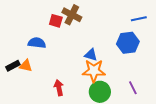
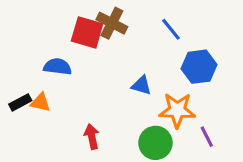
blue line: (139, 19) -> (171, 29), moved, turned 63
red square: (56, 21) -> (87, 32), size x1.5
orange star: (94, 71) -> (177, 110), moved

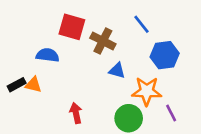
brown cross: (112, 23) -> (103, 41), moved

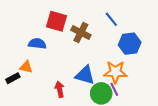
blue triangle: (117, 71) -> (85, 75), moved, size x1.5
black rectangle: (17, 85) -> (13, 78), moved
purple line: (171, 113) -> (114, 89), moved

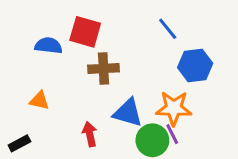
brown cross: (81, 32) -> (103, 68), moved, turned -30
blue semicircle: (37, 44) -> (48, 46), moved
black rectangle: (13, 78) -> (19, 143), moved

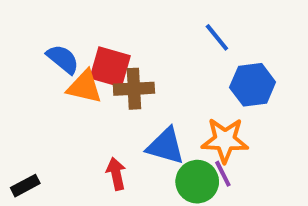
red square: (85, 32) -> (110, 67), moved
blue semicircle: (48, 46) -> (63, 59), turned 32
orange triangle: (39, 101) -> (85, 87), moved, size x1.4

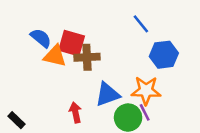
blue triangle: (166, 146) -> (108, 94), turned -36
black rectangle: (25, 186) -> (16, 120), turned 72

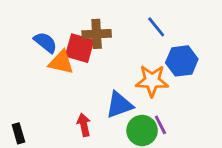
brown cross: (87, 57) -> (97, 34), moved
orange star: (146, 91) -> (152, 81), moved
black rectangle: (16, 120) -> (18, 133), turned 30

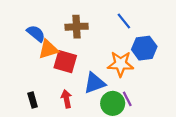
red square: (80, 48) -> (65, 62), moved
orange triangle: (61, 62) -> (48, 49), turned -30
black rectangle: (18, 133) -> (33, 100), moved

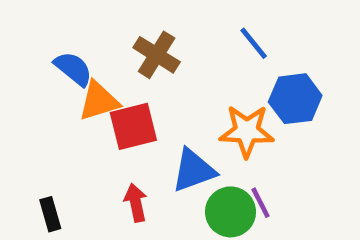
brown cross: (77, 27) -> (157, 55), turned 35
red square: (65, 62) -> (133, 126), turned -30
black rectangle: (33, 100) -> (50, 214), moved

